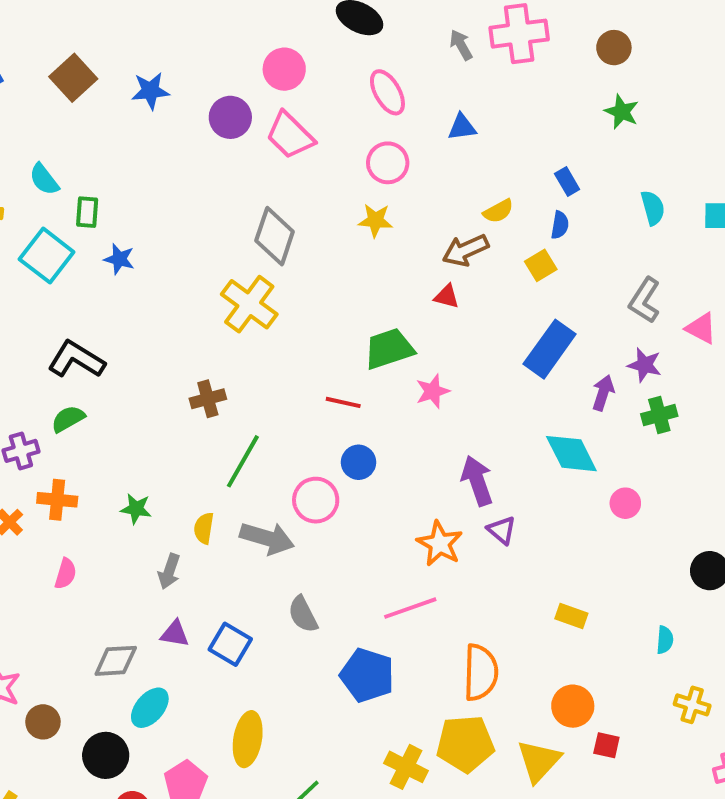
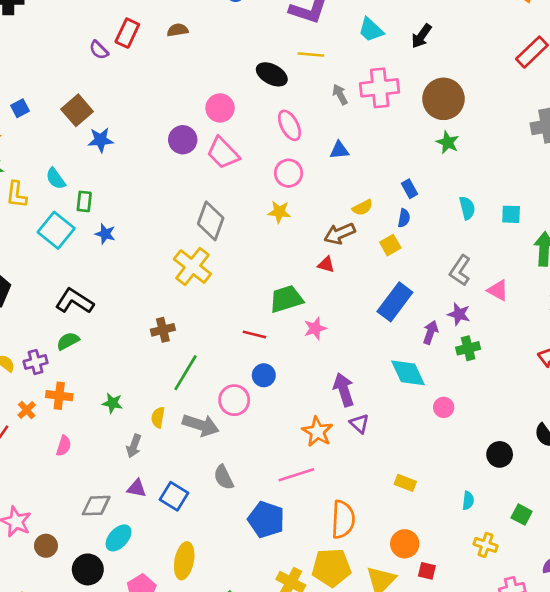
brown circle: (614, 48) -> (443, 99), size x1.8
blue star: (150, 91) -> (101, 140), moved

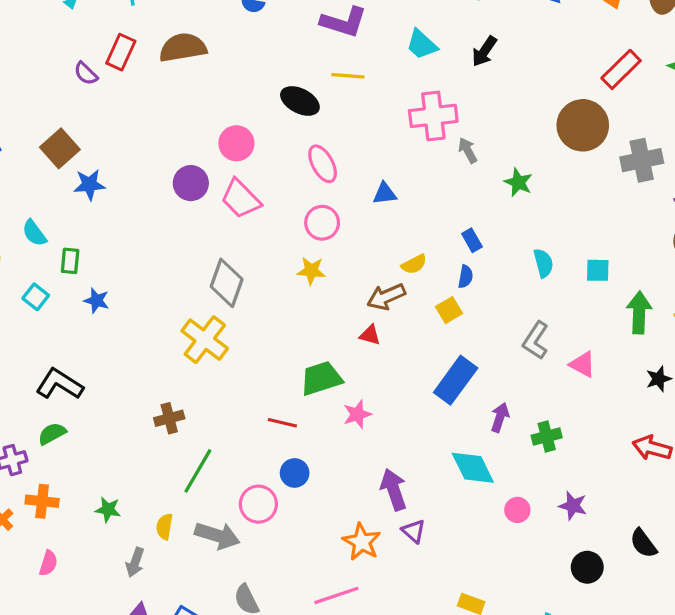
brown semicircle: (178, 30) -> (183, 48), size x1.8
gray arrow: (340, 95) -> (468, 150), moved
brown circle: (443, 99) -> (583, 125), moved
cyan square: (56, 230) -> (36, 297), size x0.6
purple star: (459, 314) -> (573, 506), moved

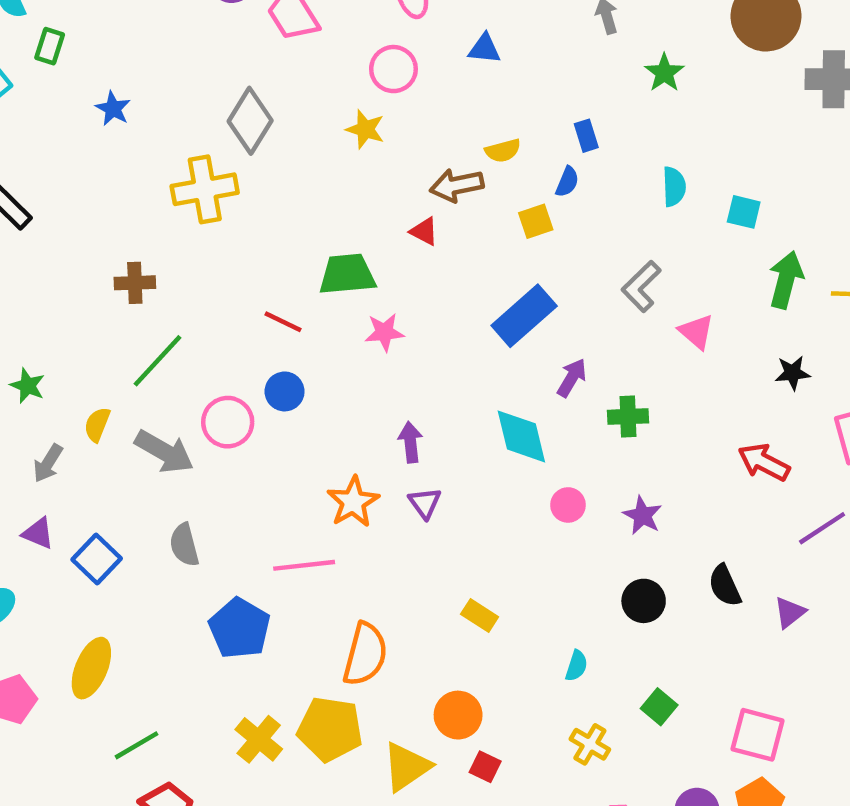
blue star: (96, 301) -> (113, 109), moved
yellow cross: (205, 340) -> (205, 189), turned 30
purple arrow: (394, 490) -> (410, 442), size x0.7

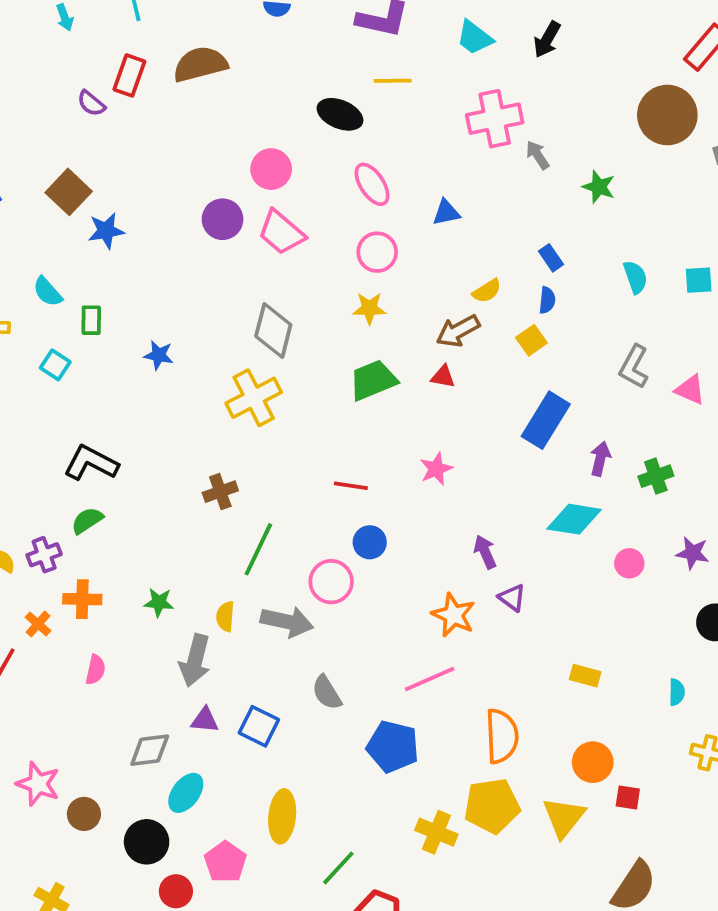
green trapezoid: (347, 274) -> (373, 380), moved
cyan diamond: (521, 436) -> (574, 519), turned -50
gray arrow: (48, 463) -> (195, 660), size x1.5

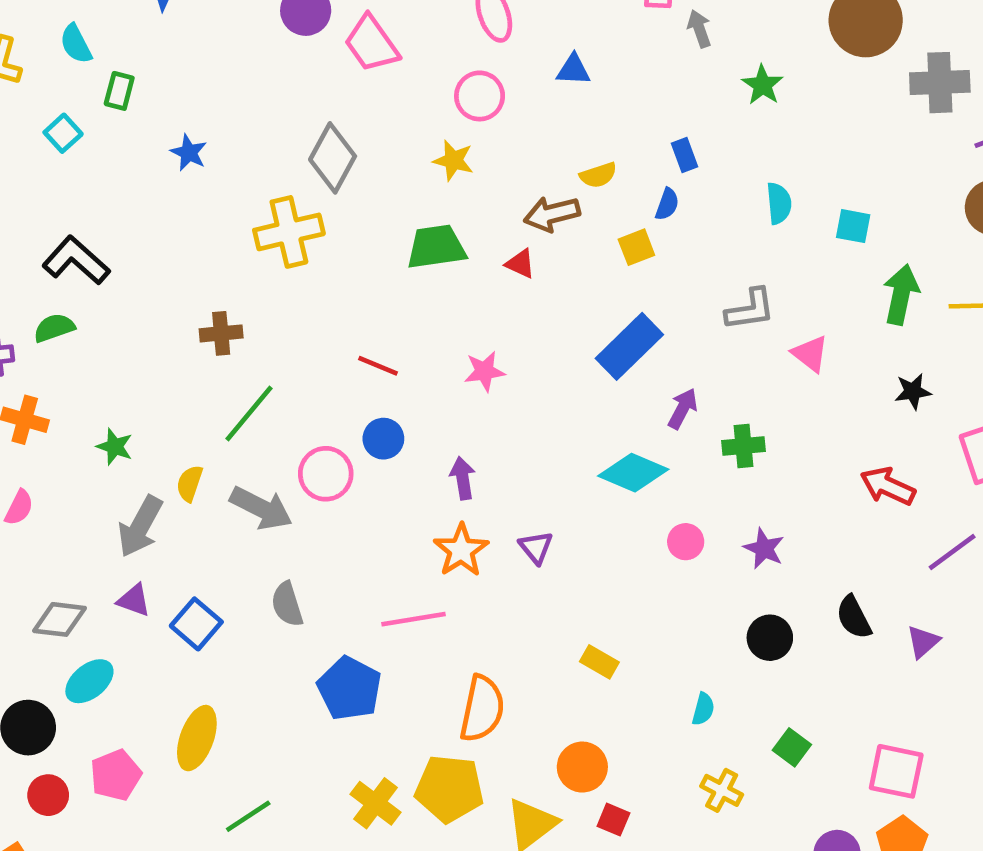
gray L-shape: (634, 367) -> (750, 309), turned -141
purple arrow: (485, 552) -> (463, 478), moved

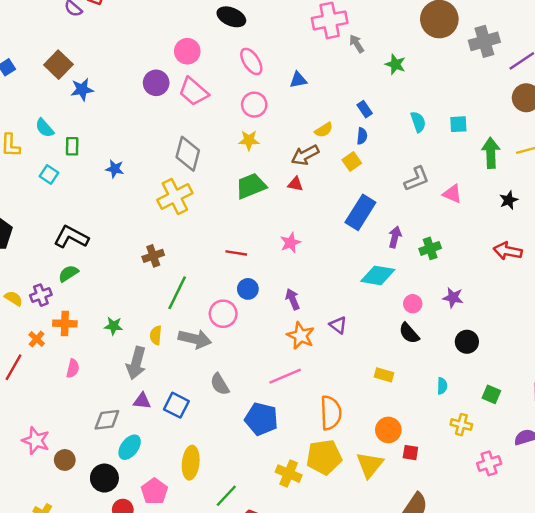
black semicircle: (854, 617) -> (409, 333), moved

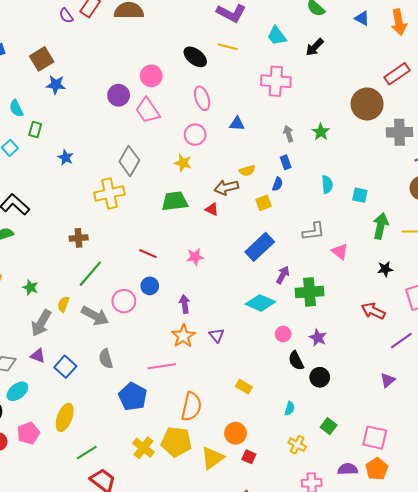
gray arrow: (357, 44) -> (288, 134), moved
green cross: (430, 248) -> (310, 292), size x1.5
black semicircle: (409, 333) -> (296, 361), moved

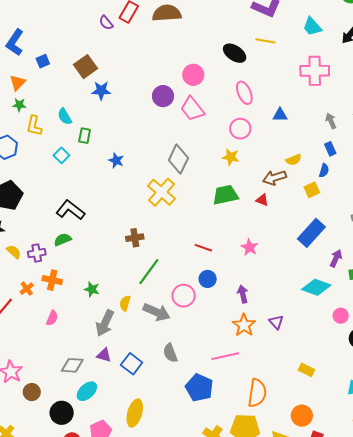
yellow cross: (109, 193) -> (161, 192), turned -32
pink star: (195, 257) -> (249, 247), turned -30

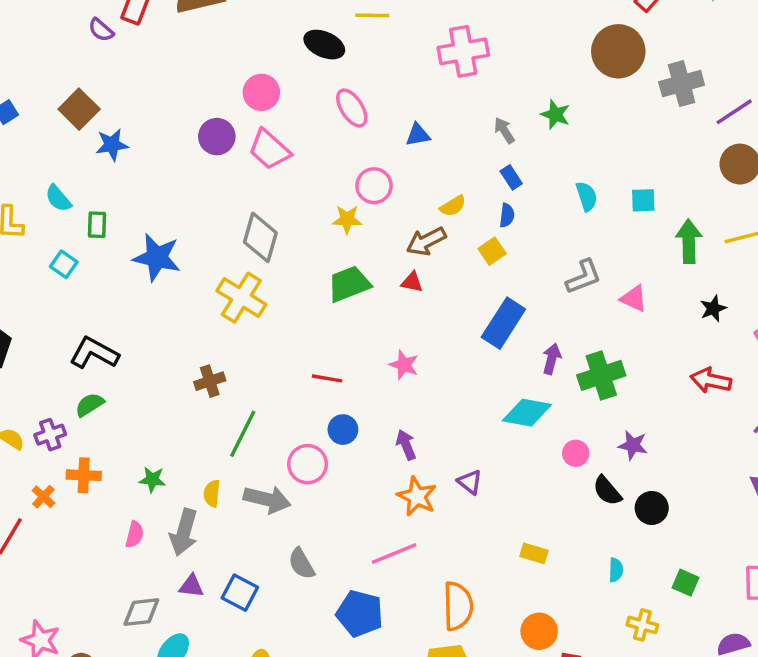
pink circle: (240, 129) -> (374, 186), moved
blue star: (116, 161) -> (157, 257), size x1.8
pink semicircle: (52, 318) -> (135, 534), moved

